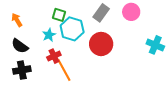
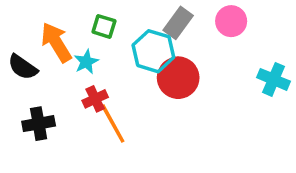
orange arrow: (17, 20) -> (56, 42), moved, size x1.6
cyan hexagon: (72, 29) -> (153, 51), moved
black semicircle: (20, 46) -> (23, 67), moved

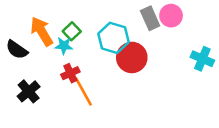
gray rectangle: (178, 23) -> (150, 18), moved, turned -60
green square: (104, 26) -> (72, 31), moved, turned 30
cyan star: (86, 62) -> (64, 46), turned 30
black cross: (39, 124) -> (29, 91), turned -30

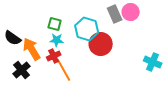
orange arrow: (42, 31) -> (32, 49), moved
green square: (72, 31) -> (55, 24), turned -32
cyan star: (64, 46) -> (57, 40), moved
cyan cross: (202, 59) -> (153, 62), moved

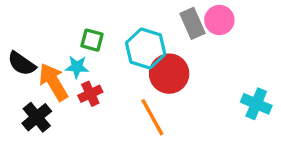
cyan star: (57, 40) -> (77, 67), moved
orange line: (64, 70) -> (152, 117), moved

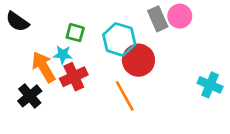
black semicircle: (22, 64) -> (17, 22), moved
red cross: (90, 94) -> (74, 77), size x1.4

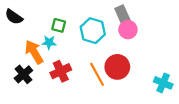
pink circle: (180, 16) -> (128, 30), moved
red circle: (138, 60) -> (117, 67), moved
red cross: (74, 77) -> (61, 71), moved
cyan cross: (210, 85) -> (163, 83), moved

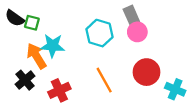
green square: (59, 25) -> (32, 23), moved
cyan star: (49, 42) -> (53, 46), size x1.5
red circle: (117, 67) -> (147, 72), moved
red cross: (61, 71) -> (59, 90), moved

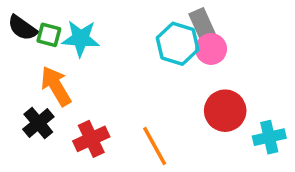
cyan hexagon: (100, 33) -> (178, 44), moved
cyan star: (53, 46) -> (81, 38), moved
orange line: (104, 80) -> (155, 146), moved
cyan cross: (175, 89) -> (269, 137), turned -36

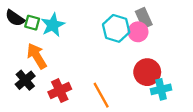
gray rectangle: (202, 24) -> (144, 18), moved
cyan star: (81, 38) -> (53, 25), turned -30
cyan cross: (269, 137) -> (161, 89), moved

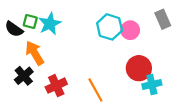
black semicircle: (15, 18) -> (14, 29), moved
gray rectangle: (144, 18) -> (163, 19), moved

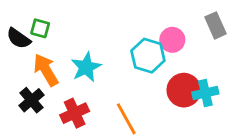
cyan star: (50, 24) -> (86, 67), moved
cyan hexagon: (110, 27) -> (148, 56), moved
cyan cross: (152, 85) -> (205, 93), moved

